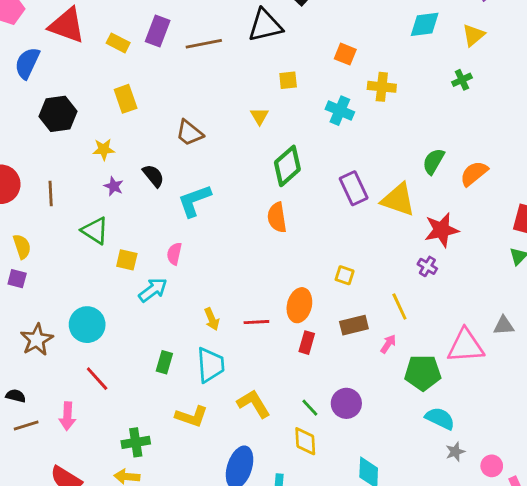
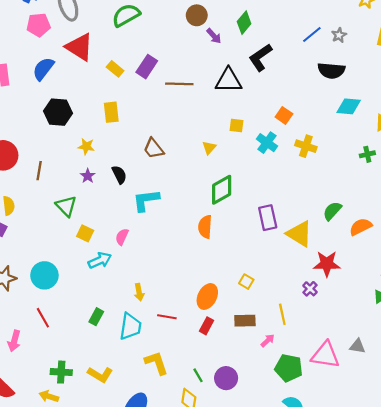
cyan cross: (340, 111) -> (267, 143), moved
red line: (256, 322) -> (167, 317), moved
yellow L-shape: (192, 416) -> (100, 375), moved

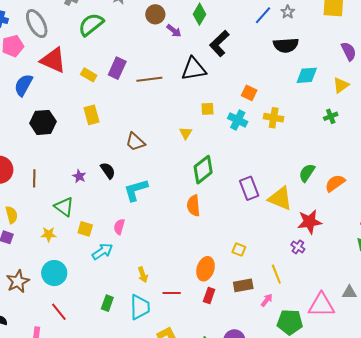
yellow star: (86, 146) -> (49, 234), moved

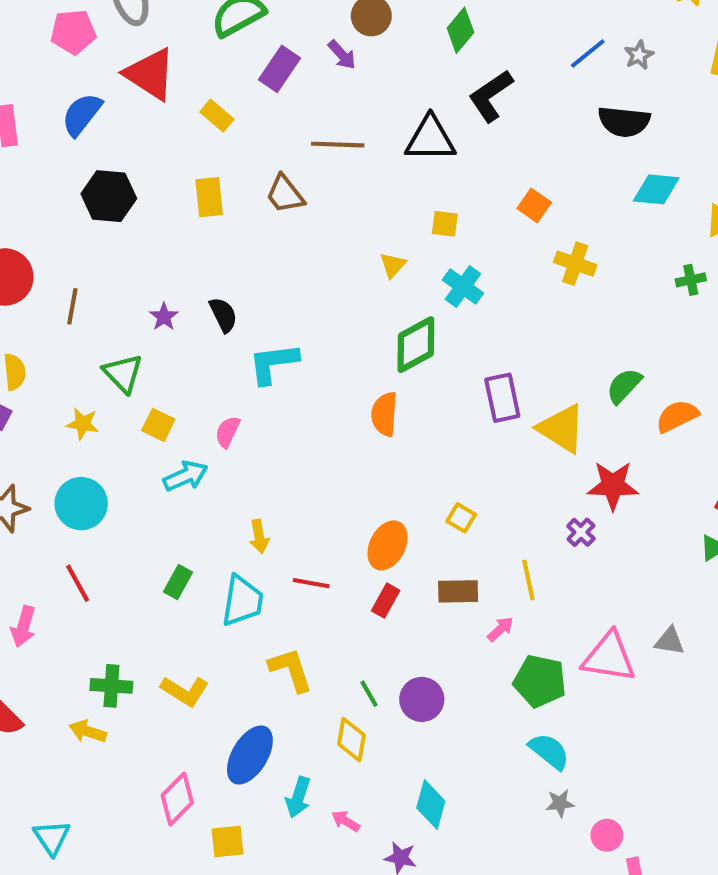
purple arrow: (174, 31) -> (342, 55), moved
purple rectangle: (117, 68) -> (279, 69), moved
cyan cross: (238, 120) -> (463, 286), moved
brown trapezoid: (135, 142) -> (285, 194), moved

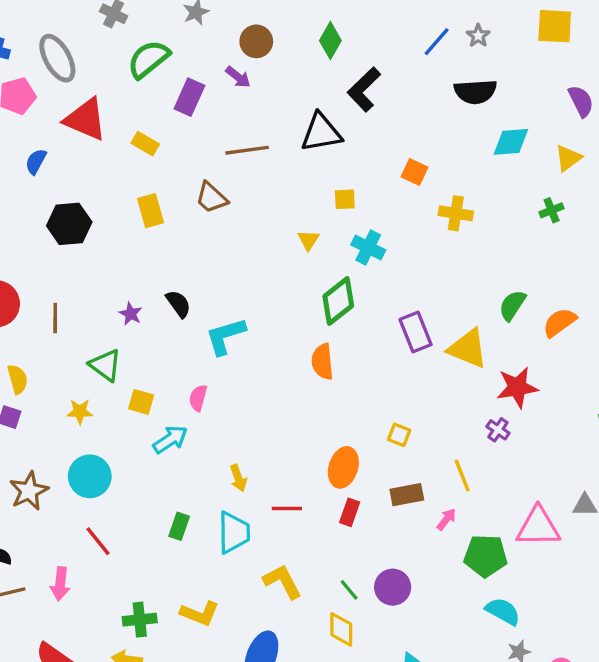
blue semicircle: (82, 114) -> (36, 162), size x0.7

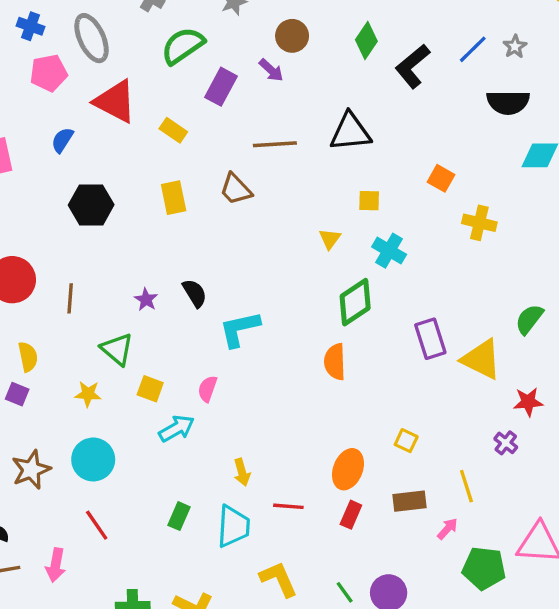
black L-shape: (364, 89) -> (413, 66), moved
red star: (517, 387) -> (528, 402), size x0.7

